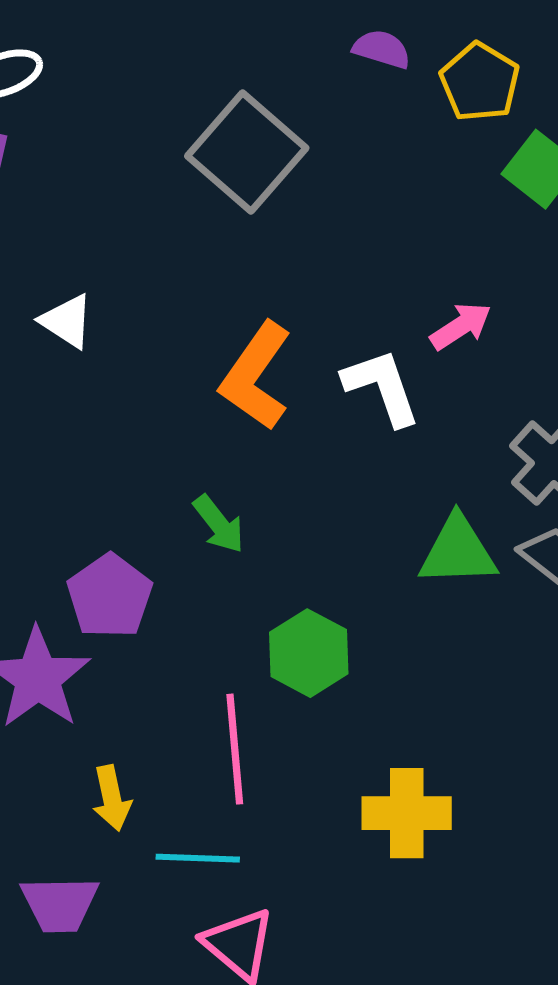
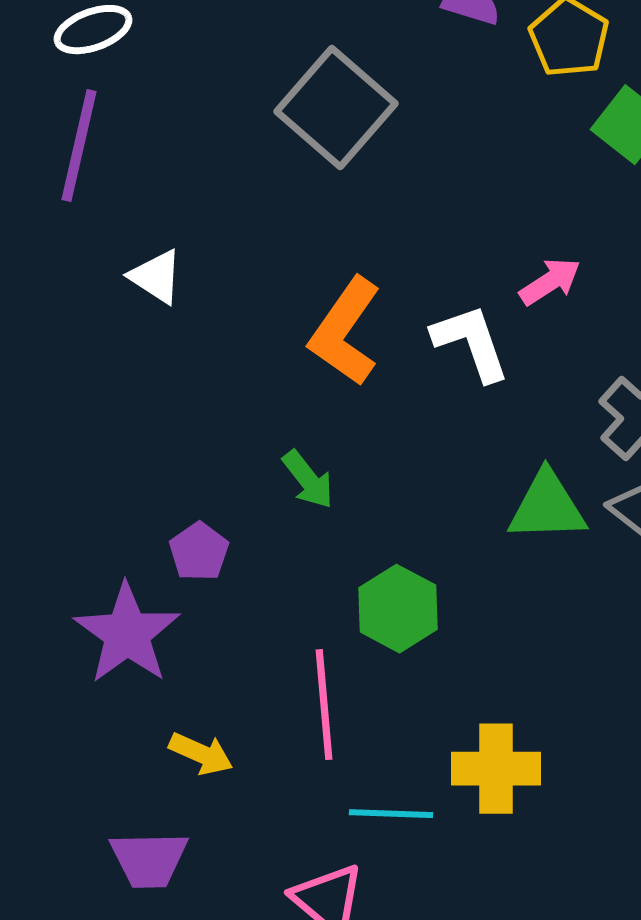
purple pentagon: (110, 596) -> (199, 552), size x0.7
yellow arrow: (112, 798) -> (201, 754), turned -54
cyan line: (198, 858) -> (391, 814), moved

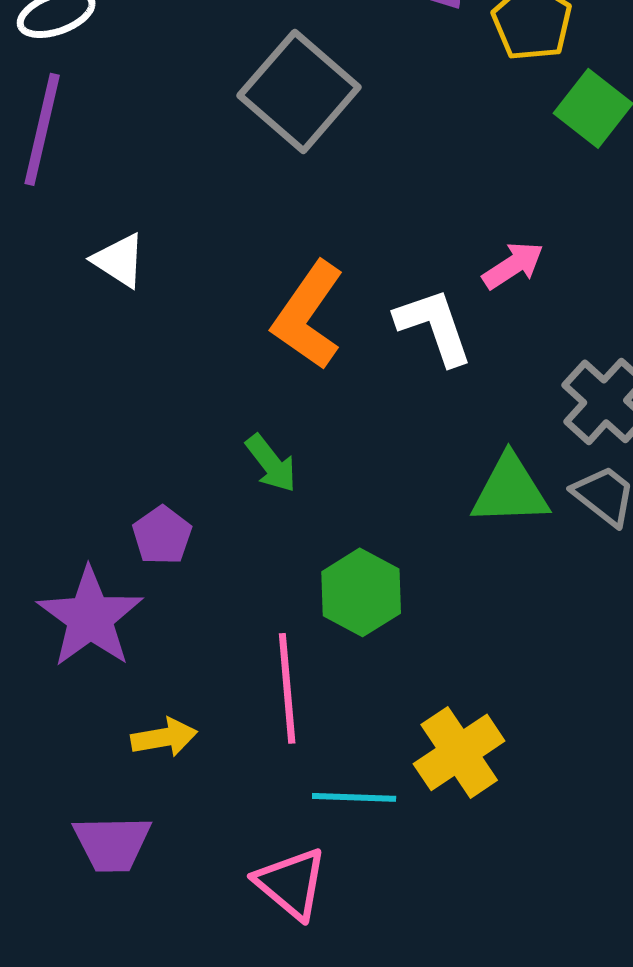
yellow arrow: (201, 754) -> (164, 737), turned -34
yellow cross: (496, 769) -> (459, 752), turned -34

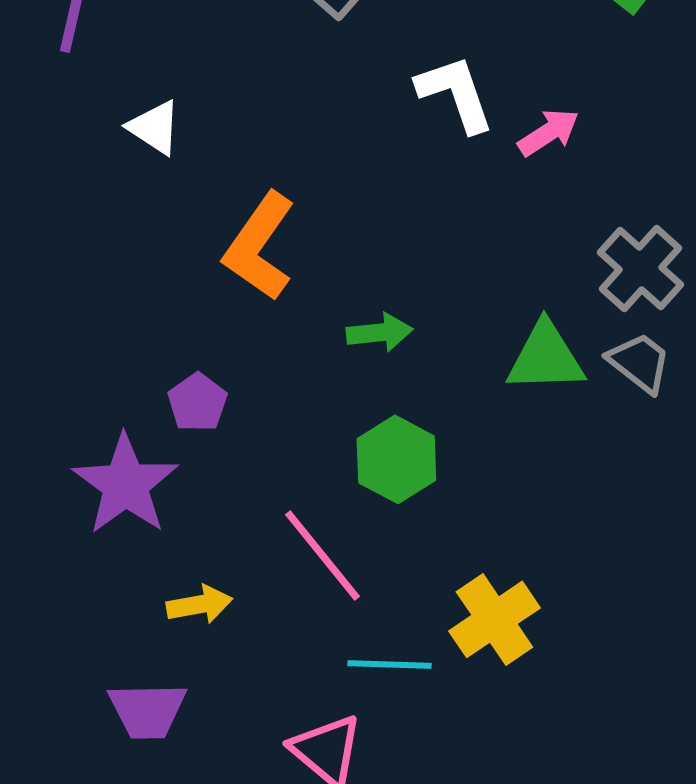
orange L-shape: (308, 315) -> (259, 246), moved
white L-shape: (434, 326) -> (455, 93), moved
green arrow: (271, 463) -> (379, 332), moved, turned -58
pink line: (287, 688) -> (322, 555), turned -34

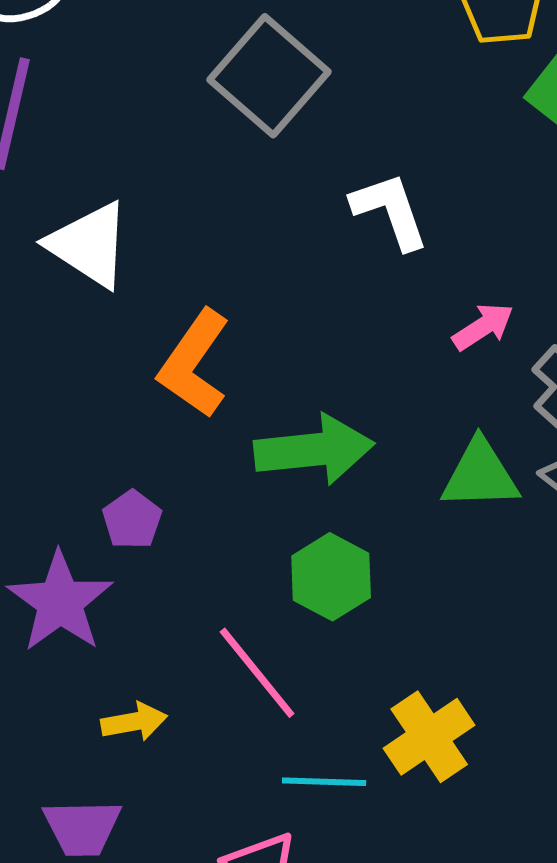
white triangle: (154, 127) -> (89, 245), size x1.6
pink arrow: (548, 132) -> (483, 327), moved
green arrow: (379, 332) -> (314, 450), size x1.8

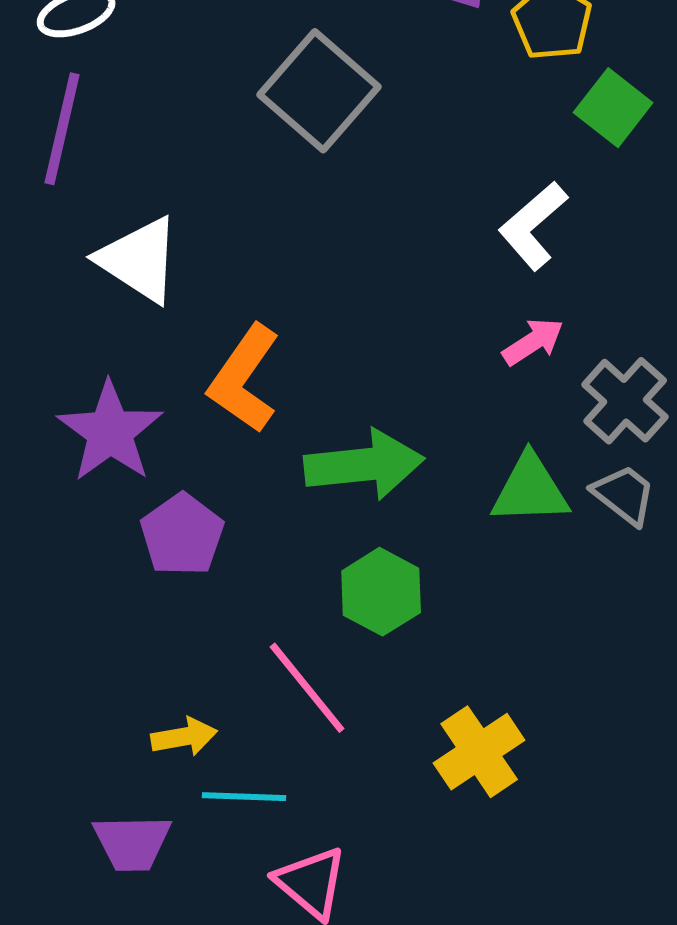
white L-shape: (390, 211) -> (533, 226), moved, turned -112
purple pentagon: (132, 520) -> (182, 535), size x1.4
purple star: (60, 602) -> (110, 432), moved
cyan line: (324, 782) -> (244, 797), moved

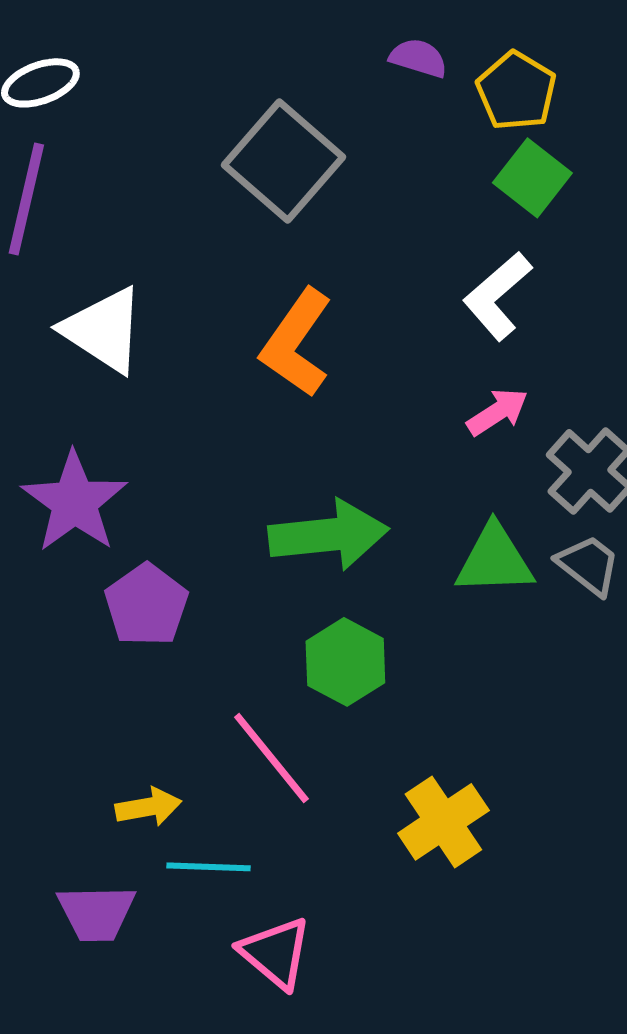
green square: (613, 108) -> (532, 178), moved
orange L-shape: (244, 379) -> (296, 343), moved

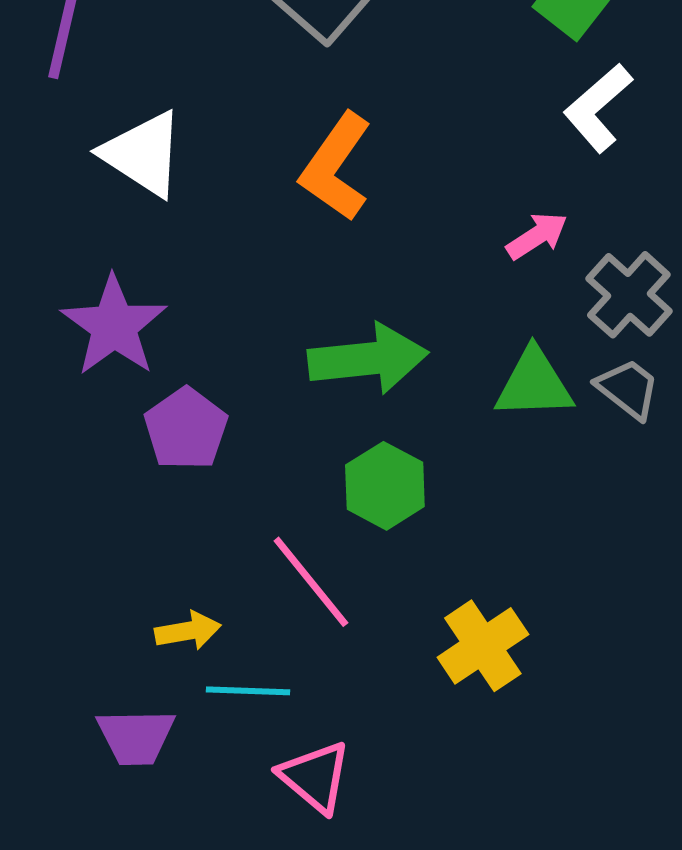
white L-shape: (497, 296) -> (598, 108), moved

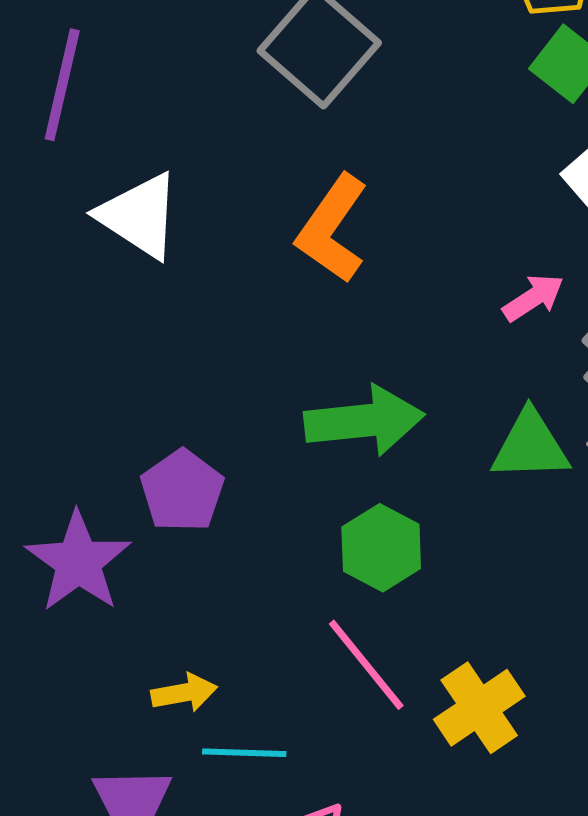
purple star: (114, 326) -> (78, 562), moved
pink line: (311, 582) -> (366, 665), moved

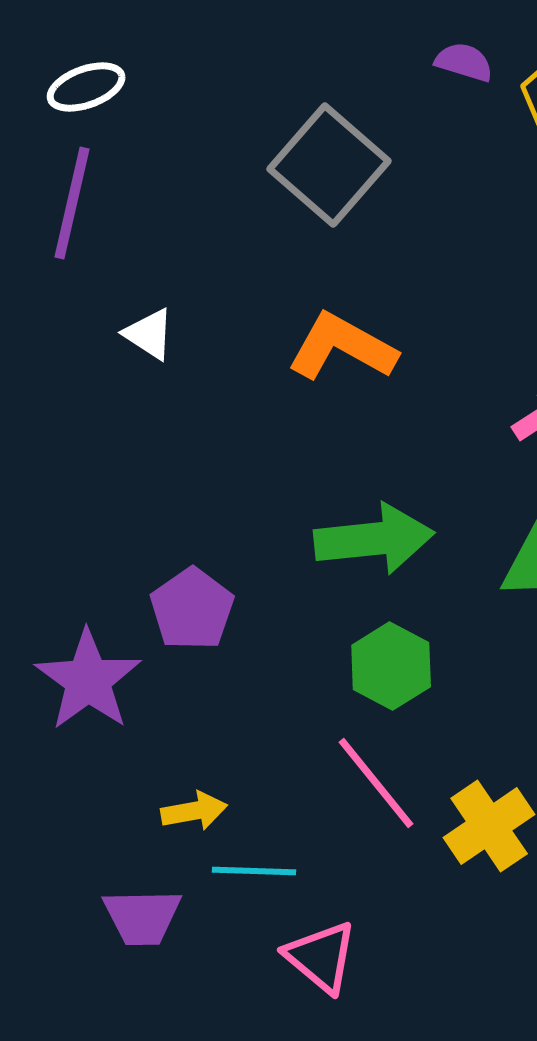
white triangle: (139, 216) -> (149, 334), size x0.6
orange L-shape: (332, 229) -> (342, 347), turned 84

